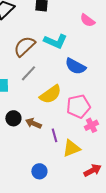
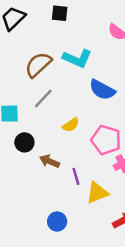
yellow semicircle: (50, 94) -> (71, 125), size x0.6
pink pentagon: (78, 106) -> (106, 140), turned 30
black circle: (13, 118) -> (24, 142), moved

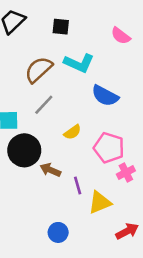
black square: (60, 13) -> (61, 27), moved
black circle: (24, 142) -> (24, 150), size x1.6

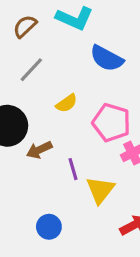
brown semicircle: (39, 70) -> (25, 26), size x0.7
brown arrow: (50, 170) -> (39, 150), turned -48
yellow triangle: (100, 202) -> (100, 190), turned -30

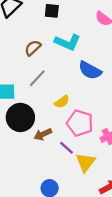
pink pentagon: (111, 123) -> (80, 123), moved
purple line: (73, 169) -> (66, 148), turned -32

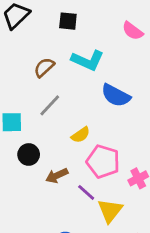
black circle: (20, 117) -> (29, 154), size x0.6

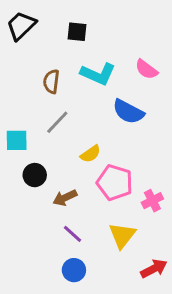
pink semicircle: (133, 31) -> (146, 69), moved
brown semicircle: (44, 67) -> (51, 81), turned -40
purple line: (86, 192) -> (72, 234), moved

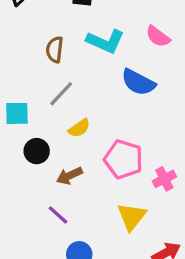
yellow semicircle: (91, 154) -> (79, 128), moved
purple line: (72, 234) -> (58, 215), moved

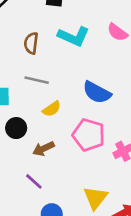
blue semicircle: (138, 82) -> (97, 92), moved
gray line: (61, 94) -> (37, 80), turned 60
yellow triangle: (132, 217) -> (95, 198), moved

